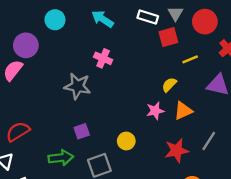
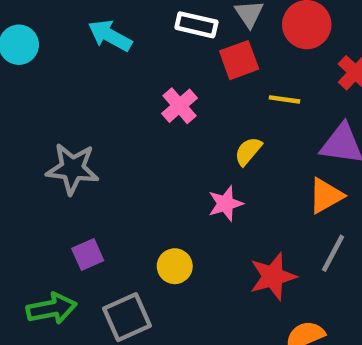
pink cross: (103, 58) -> (179, 106), moved, turned 30
yellow line: (190, 59) -> (285, 99), turned 35
orange triangle: (183, 111) -> (326, 196), moved

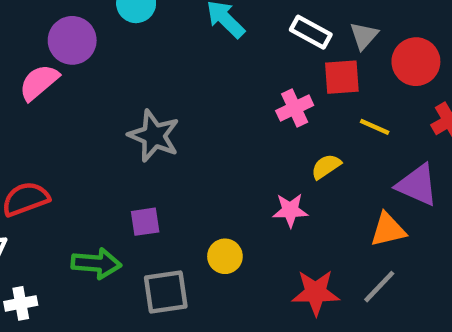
pink cross: (179, 106) -> (295, 108), moved

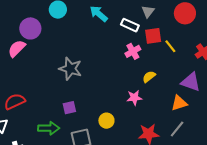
white rectangle: (311, 32) -> (130, 25), moved
gray triangle: (364, 36) -> (148, 11), moved
red circle: (416, 62) -> (185, 13), moved
yellow line: (375, 127) -> (170, 46), moved, turned 32

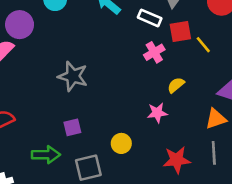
gray line: (177, 129) -> (214, 153), turned -42

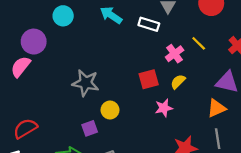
red square: (180, 32) -> (149, 79), moved
pink cross: (154, 52) -> (175, 54), moved
yellow circle: (121, 143) -> (110, 110), moved

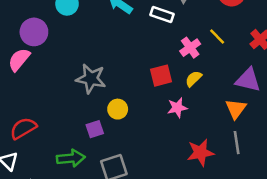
orange triangle: (216, 108) -> (236, 109), turned -30

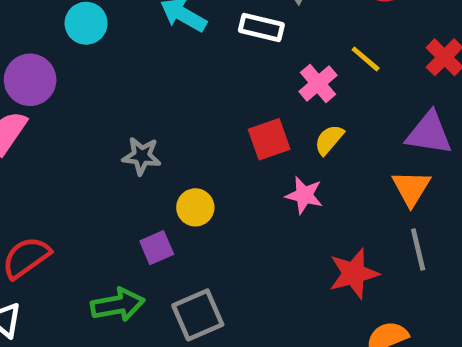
gray star: (91, 79) -> (142, 156), size x0.7
pink star: (177, 108) -> (304, 195), turned 30

